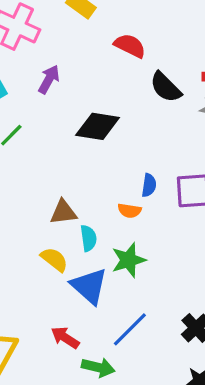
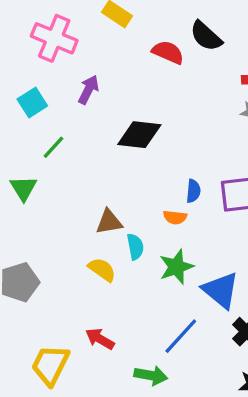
black semicircle: (166, 87) -> (206, 36), moved
blue triangle: (89, 286) -> (221, 290), moved
red arrow: (65, 338) -> (100, 339), moved

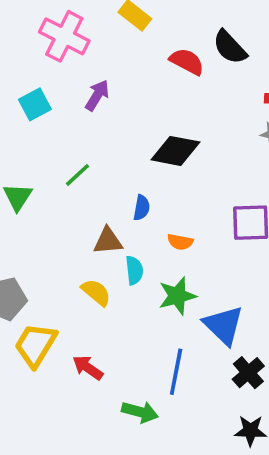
black diamond: (139, 135) -> (175, 151), moved
green line: (53, 147) -> (77, 175), moved
blue semicircle: (193, 191) -> (142, 208), moved
blue line: (181, 336) -> (176, 372), turned -36
yellow trapezoid: (50, 365) -> (35, 345), moved

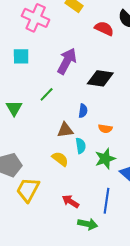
purple arrow: (97, 95) -> (67, 61), moved, size x1.5
cyan square: (35, 104) -> (21, 56), turned 30
red arrow: (88, 368) -> (71, 201), moved

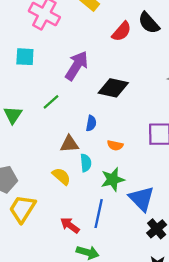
red semicircle: (104, 29) -> (122, 31), turned 102
blue line: (107, 201) -> (99, 214), moved

